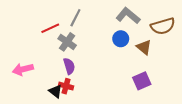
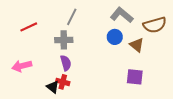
red line: (50, 28) -> (29, 27), moved
gray cross: (67, 42) -> (64, 40), turned -36
purple square: (142, 81) -> (135, 77), turned 30

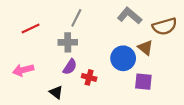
blue circle: (115, 37) -> (123, 58), moved, size x1.5
purple semicircle: (66, 63) -> (70, 67), turned 49
red cross: (63, 82) -> (89, 77), moved

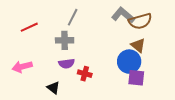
brown semicircle: (165, 26) -> (140, 21), moved
blue circle: (123, 58) -> (129, 62), moved
purple semicircle: (70, 67) -> (67, 64), turned 49

